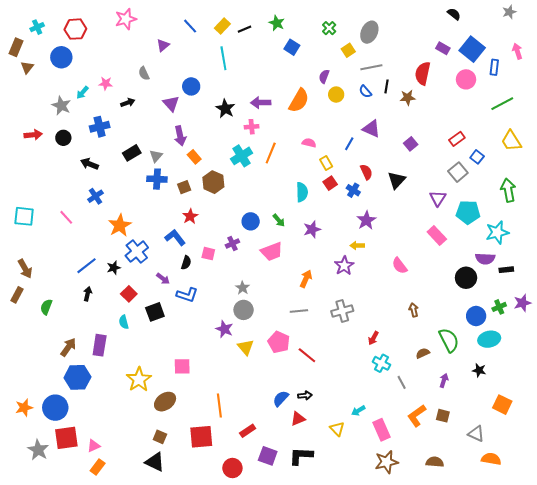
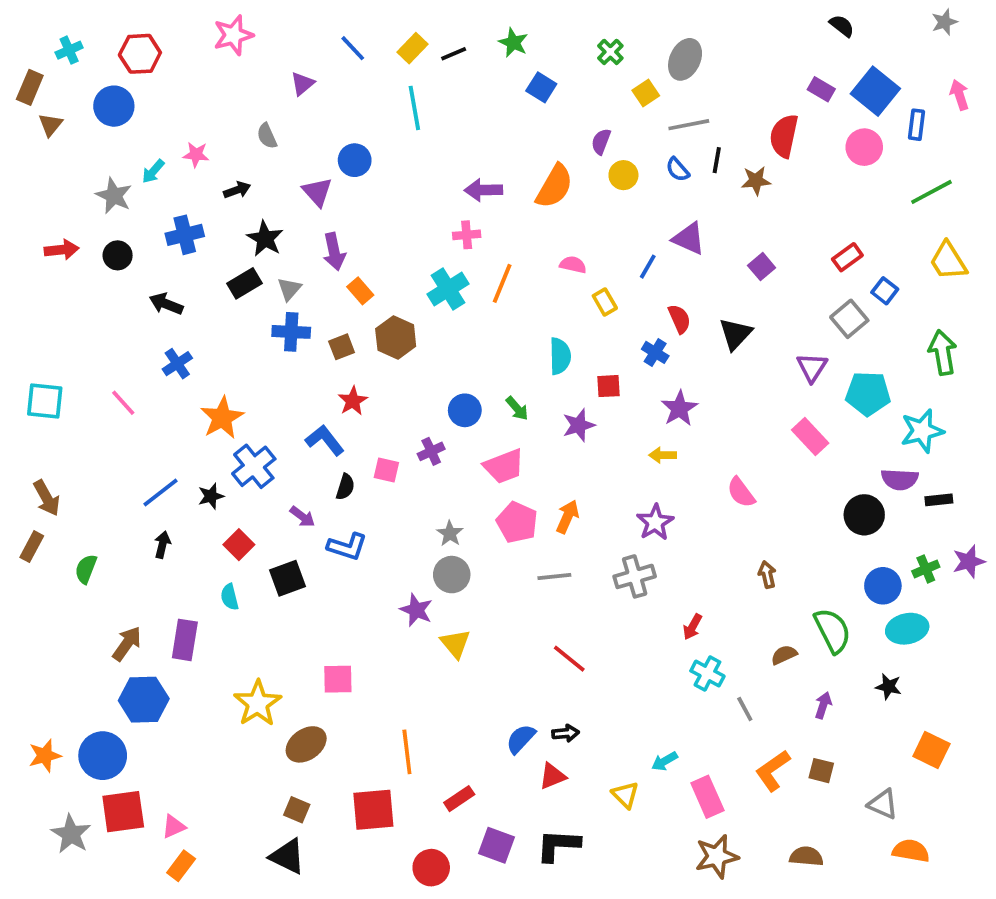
black star: (225, 109) -> (265, 239), moved
red square: (330, 183) -> (609, 386), moved, turned 32
purple star: (344, 266) -> (655, 522), moved
pink pentagon: (279, 342) -> (517, 522), moved

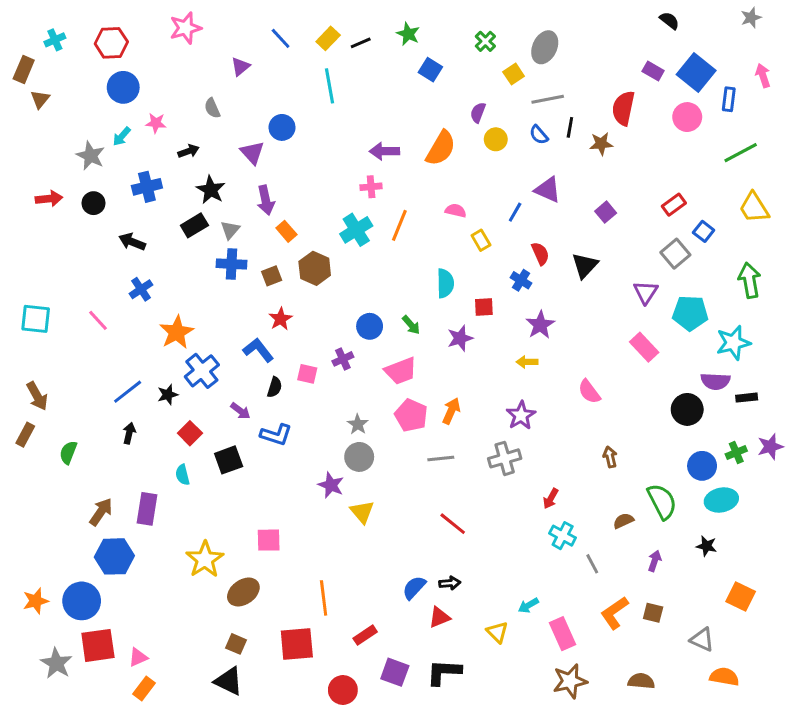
blue circle: (114, 106) -> (123, 87), moved

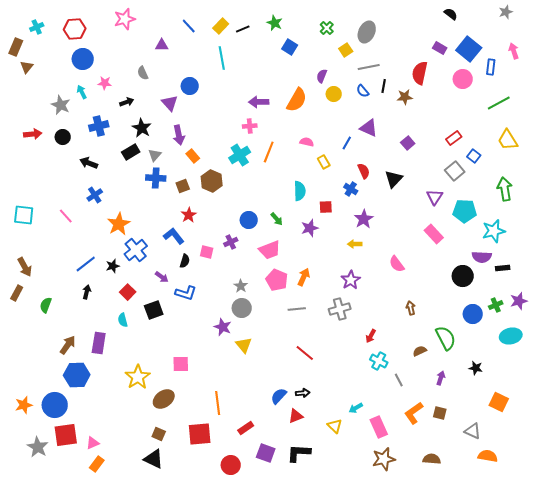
purple triangle: (240, 67) -> (162, 45), turned 40
cyan arrow: (122, 136) -> (82, 92), turned 112
cyan ellipse: (721, 500) -> (511, 336), moved

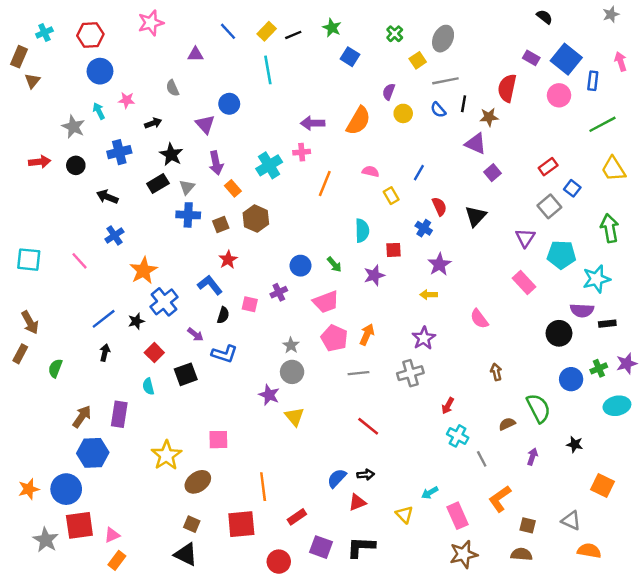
purple triangle: (369, 128) -> (476, 144), moved
cyan cross: (240, 155) -> (269, 165), moved
brown square: (440, 413) -> (528, 525), moved

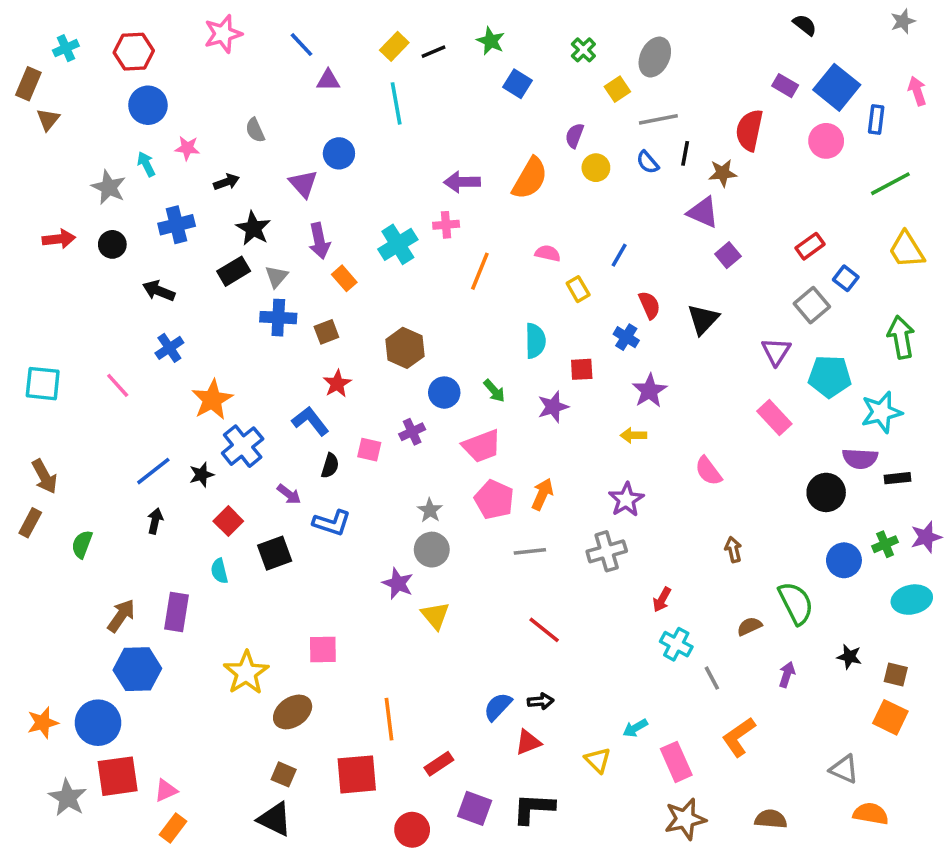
blue line: (228, 31) -> (301, 45), moved
purple triangle: (195, 54) -> (328, 80), moved
brown hexagon: (256, 219) -> (405, 348), moved
brown square: (528, 525) -> (896, 674), moved

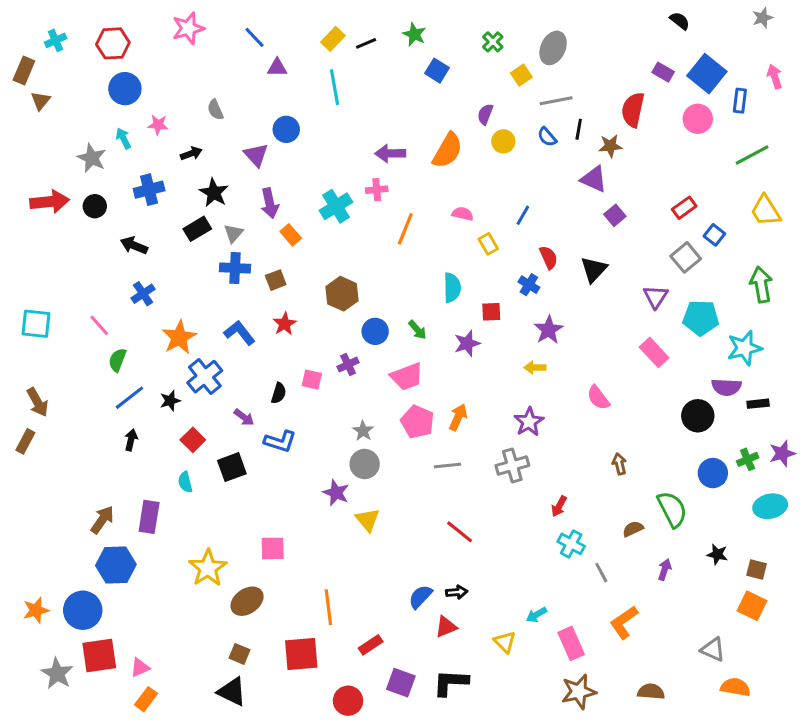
red arrow: (59, 239) -> (50, 202), size x1.4
blue L-shape: (310, 421) -> (239, 333), moved
green semicircle: (82, 544) -> (117, 360), moved

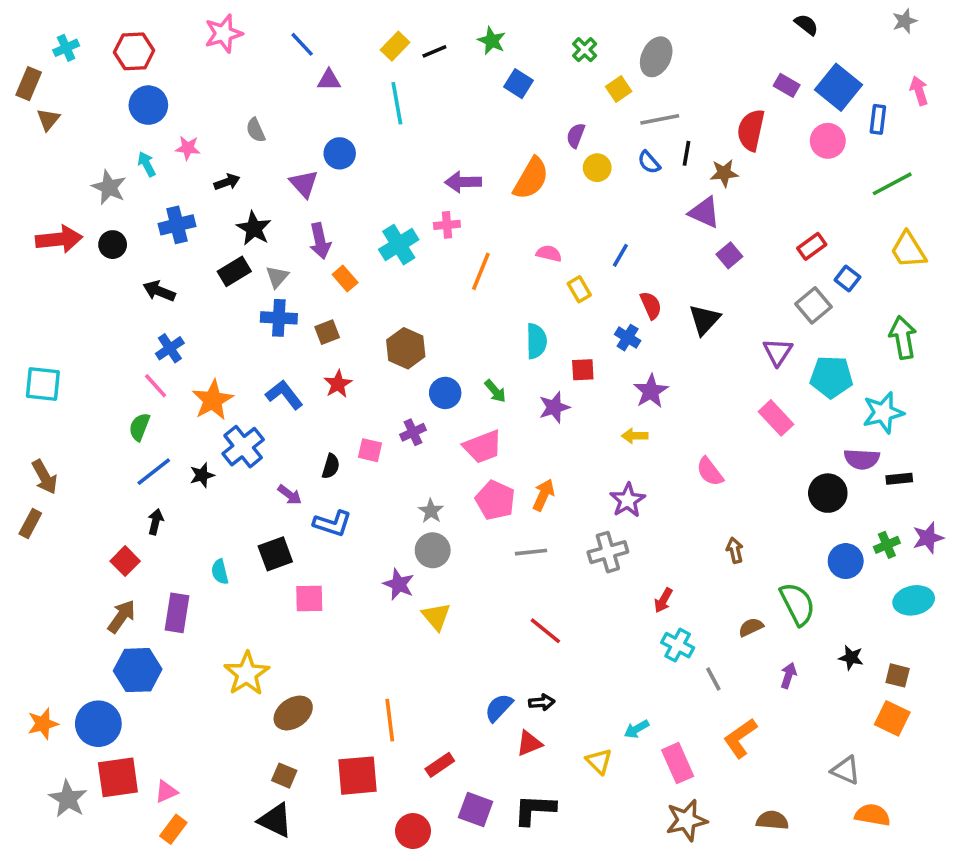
pink line: (99, 325) -> (156, 386), moved
red square: (193, 440) -> (125, 561), moved
pink square: (273, 548) -> (309, 599), moved

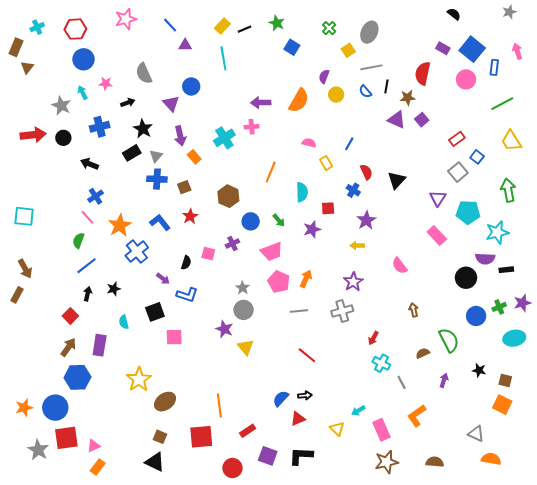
gray semicircle: (256, 130) -> (144, 73), size x1.5
purple square: (729, 255) -> (422, 120), moved
orange line: (481, 271) -> (271, 172), moved
black star: (202, 475) -> (114, 289), moved

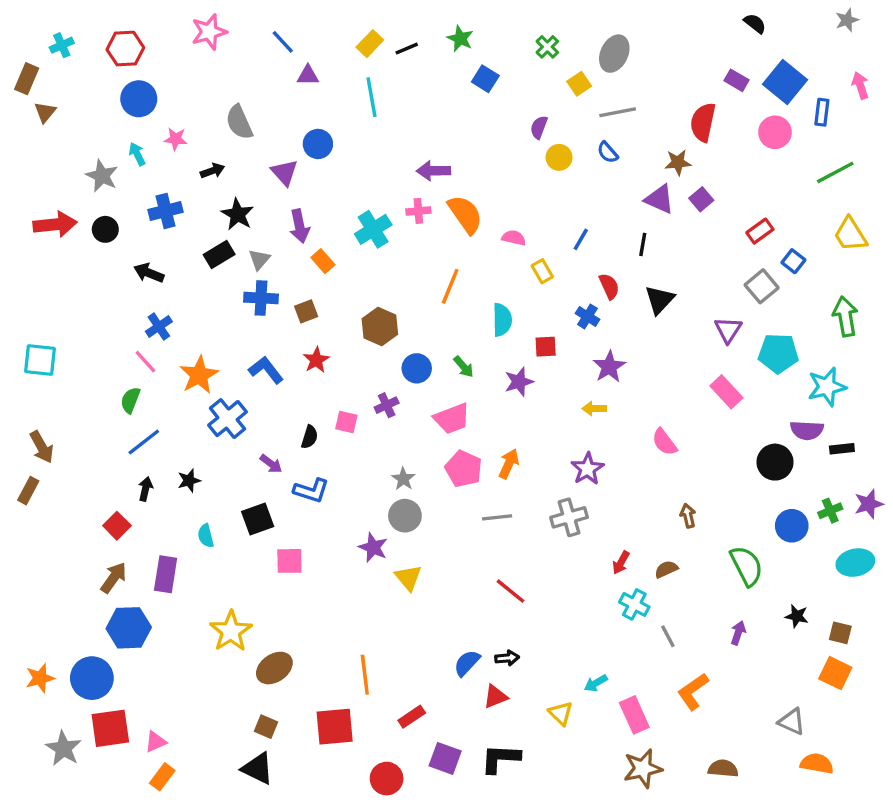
black line: (386, 86) -> (643, 244), moved
orange semicircle: (299, 101) -> (465, 214), moved, turned -65
brown semicircle: (423, 353) -> (666, 569), moved

